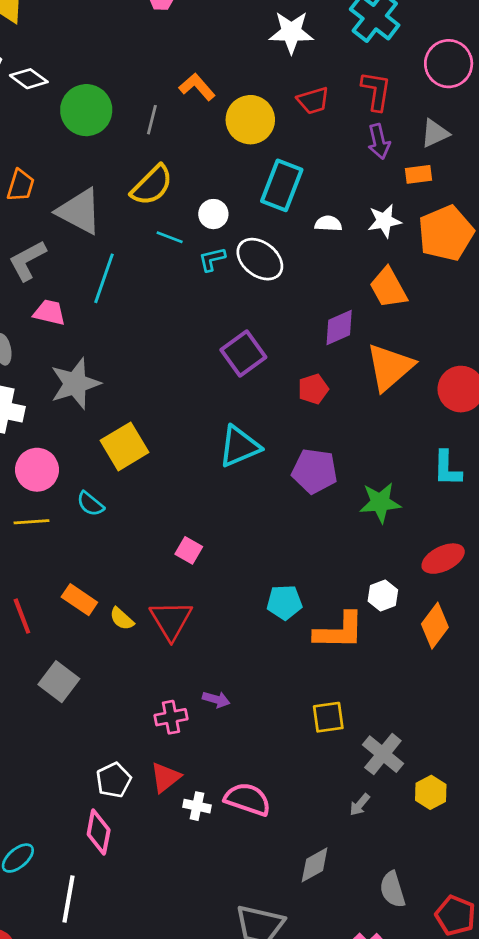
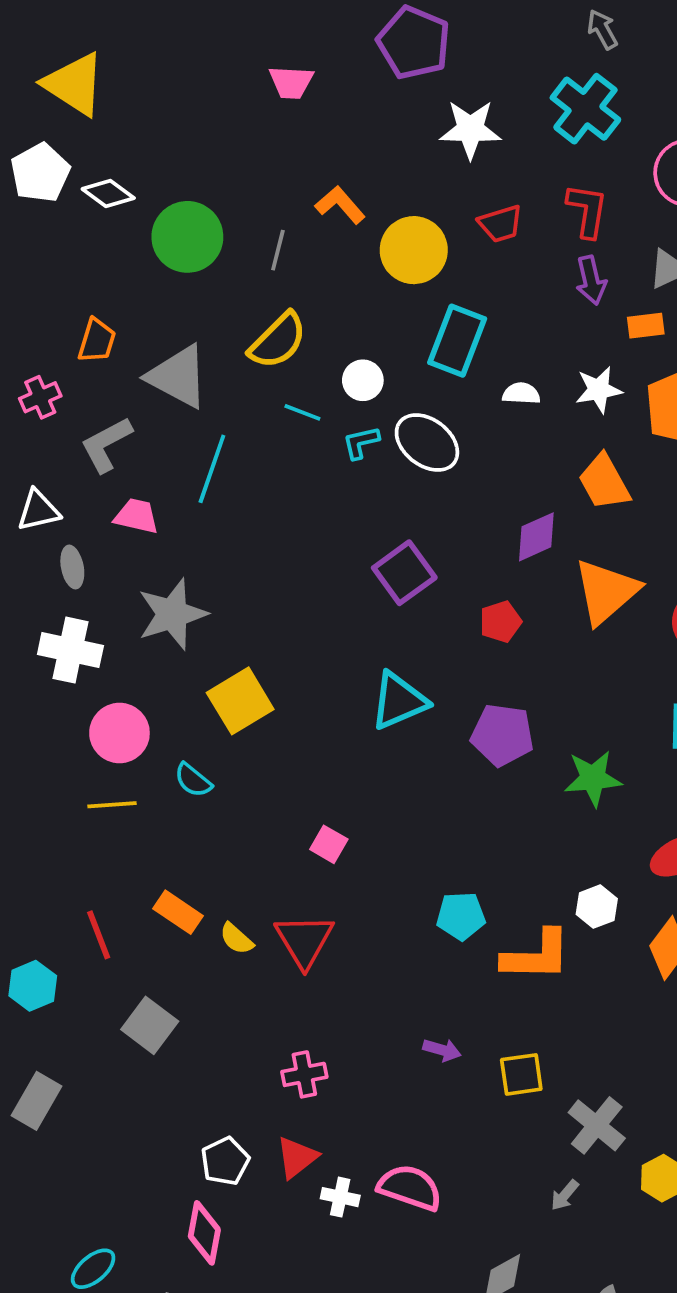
purple arrow: (216, 699) -> (442, 1050), moved

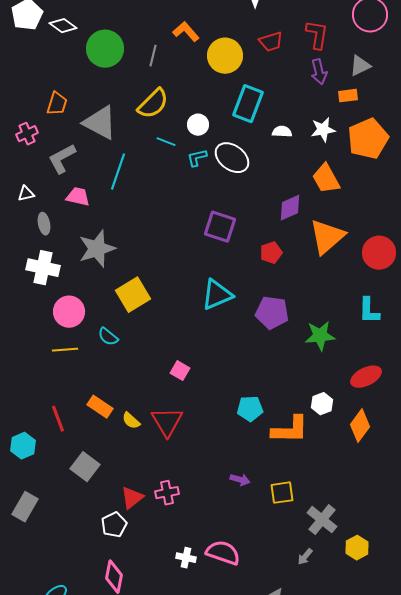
white triangle: (38, 510) -> (26, 194), size x0.7
purple square: (404, 573) -> (220, 227), turned -36
red triangle: (297, 1157) -> (132, 498), moved
white pentagon: (225, 1161) -> (114, 525), moved

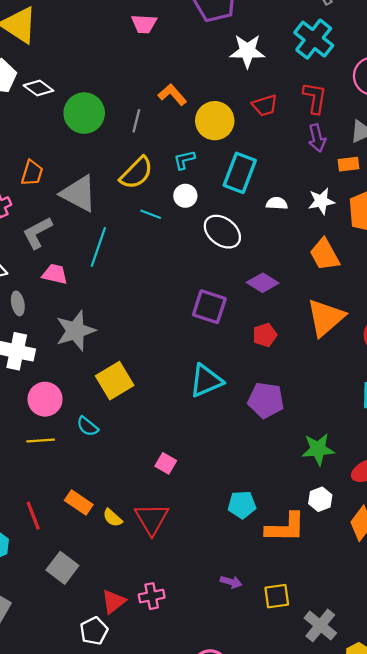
cyan L-shape: (197, 158) -> (184, 160), moved
purple diamond: (290, 208) -> (263, 283), moved, turned 56
green star: (320, 336) -> (318, 449), moved

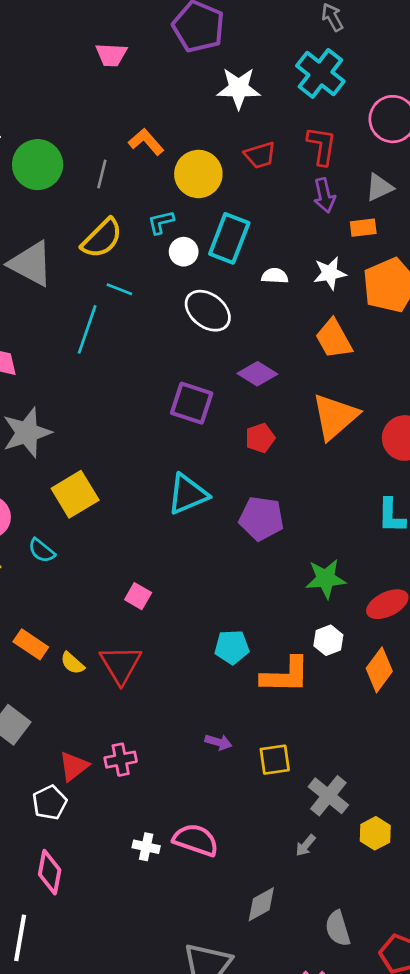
white circle: (185, 196) -> (184, 252), moved
cyan line: (98, 247) -> (87, 329), moved

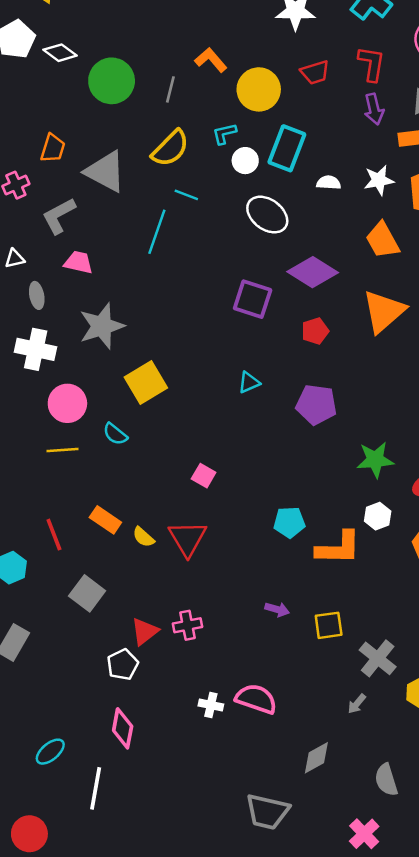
purple diamond: (257, 374) -> (313, 272), size x1.4
cyan triangle: (188, 494) -> (249, 383), size x0.6

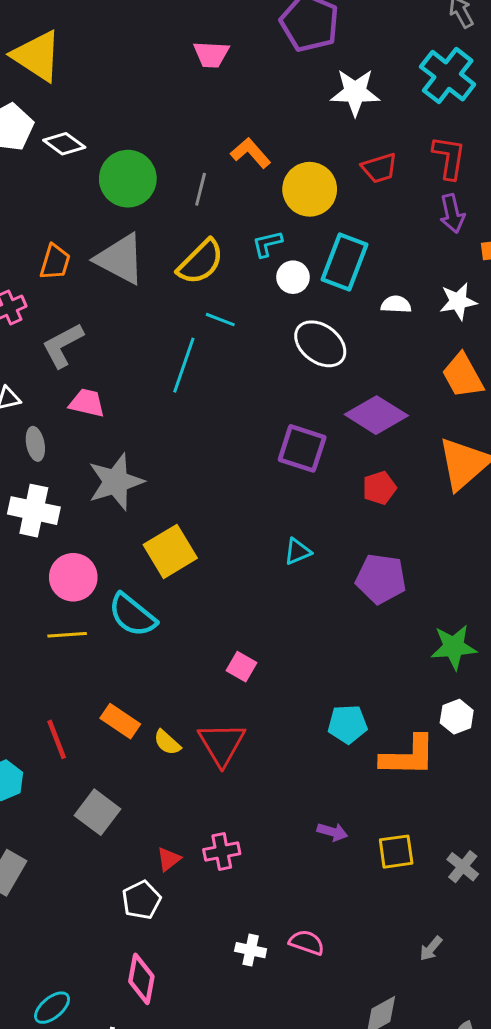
gray triangle: (105, 172) -> (120, 259), moved
cyan semicircle: (115, 434) -> (132, 615), size x1.6
red triangle: (145, 631) -> (169, 859), size x0.7
gray cross: (378, 658) -> (463, 867), moved, size x0.7
pink semicircle: (256, 699) -> (307, 942), size x0.7

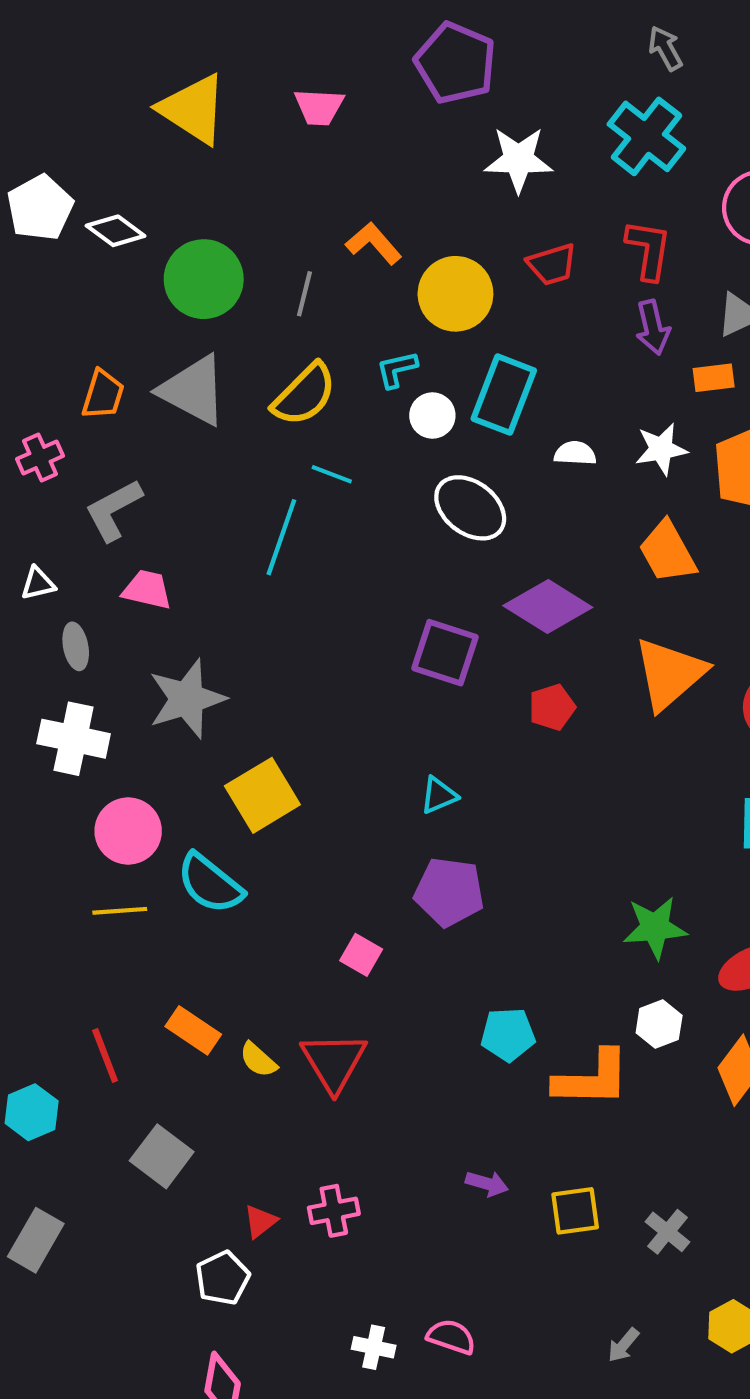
yellow triangle: (37, 56) -> (193, 109), moved
purple pentagon: (381, 579) -> (449, 892), moved

